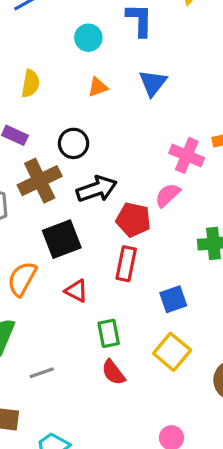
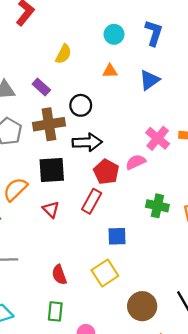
green rectangle: (109, 333) -> (55, 311), moved

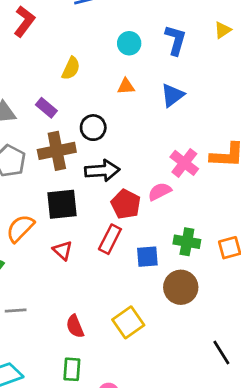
blue square: (117, 236) -> (147, 257), moved
brown circle: (142, 306) -> (181, 287), moved

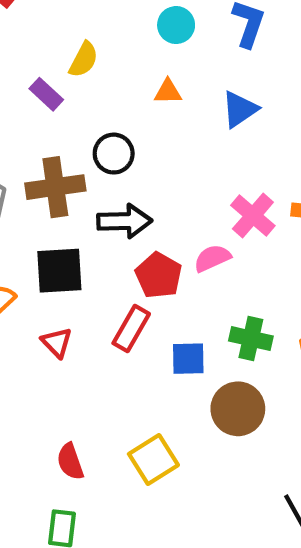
purple rectangle: (46, 108) -> (46, 94), moved

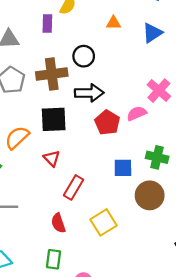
purple rectangle: (46, 94) -> (47, 24), turned 48
red rectangle: (131, 329) -> (73, 187), moved

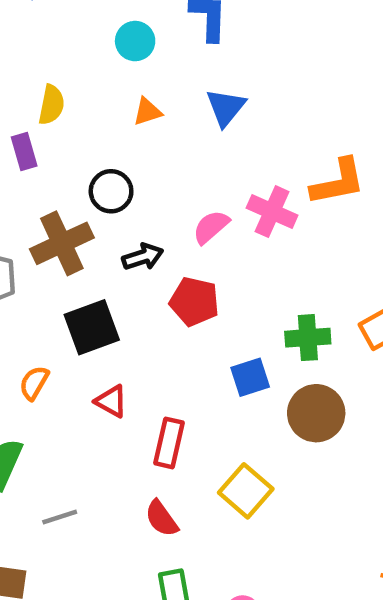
black arrow: (89, 93) -> (143, 257), size x0.7
pink semicircle: (137, 113) -> (211, 227), moved
orange semicircle: (17, 138) -> (34, 383), size x0.7

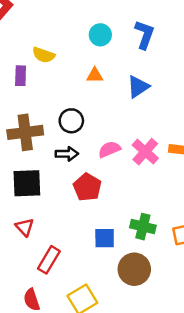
yellow semicircle: (51, 105) -> (44, 55), turned 80
black circle: (111, 191) -> (71, 121), moved

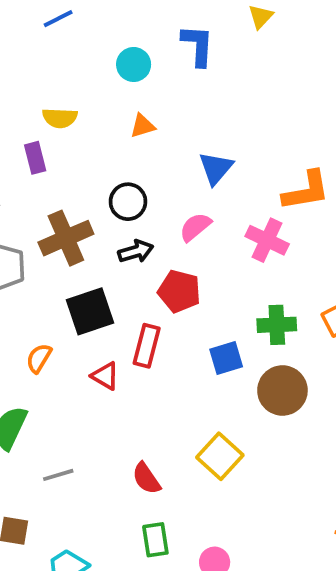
blue triangle: (138, 87) -> (216, 168), moved
pink cross: (145, 152) -> (267, 240), moved
red rectangle: (49, 260) -> (147, 346), moved

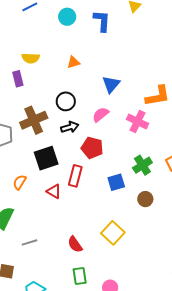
cyan circle: (134, 64) -> (67, 17), moved
green cross: (277, 325) -> (142, 165), turned -30
brown circle: (282, 390) -> (145, 199), size x0.6

